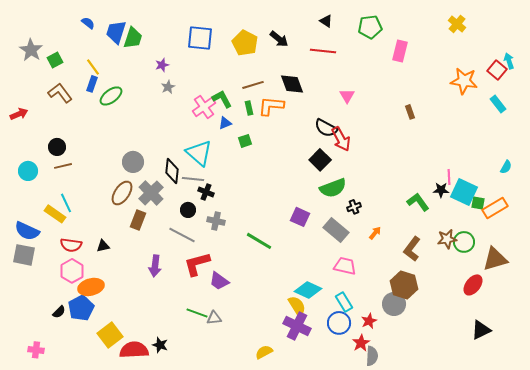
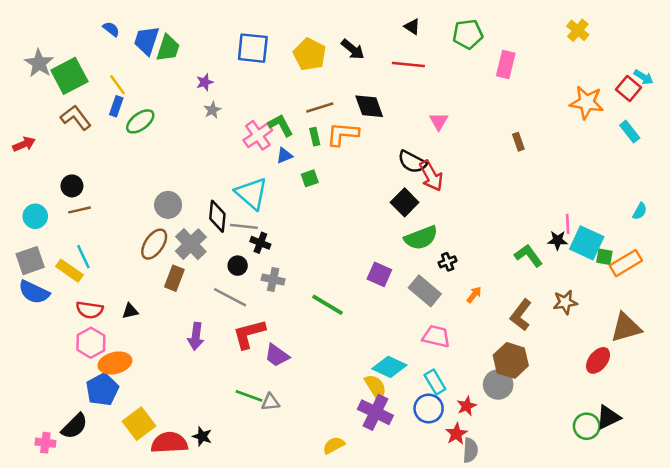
green square: (55, 60) -> (69, 76), size x1.8
cyan arrow: (509, 61) -> (644, 77), turned 140
green circle: (464, 242) -> (587, 426), moved
gray square: (24, 255) -> (30, 261), moved, turned -30
black semicircle: (59, 312) -> (74, 426), moved, size x1.6

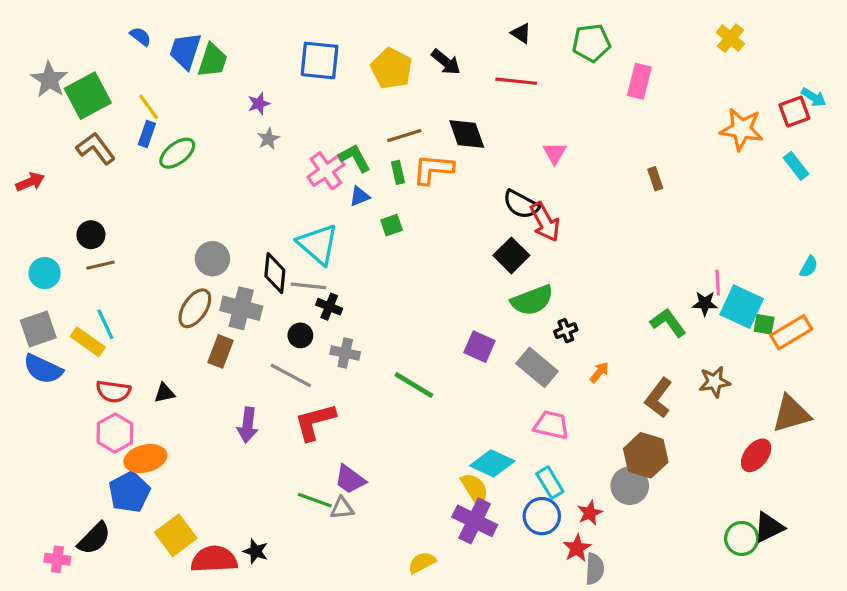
red square: (628, 89) -> (794, 112), turned 30
gray cross: (191, 244) -> (241, 308), turned -32
purple trapezoid: (277, 355) -> (350, 479), moved

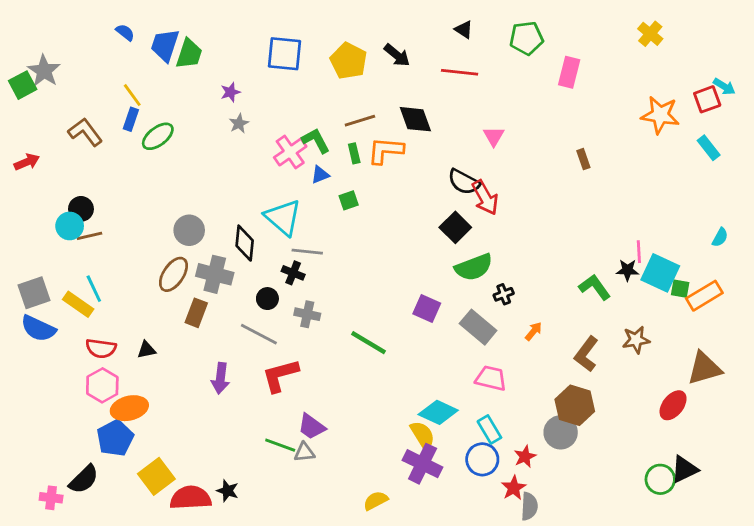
green square: (88, 96) -> (23, 85), moved, size x0.7
cyan circle: (45, 273) -> (70, 226), moved
gray line: (308, 286) -> (307, 252), moved

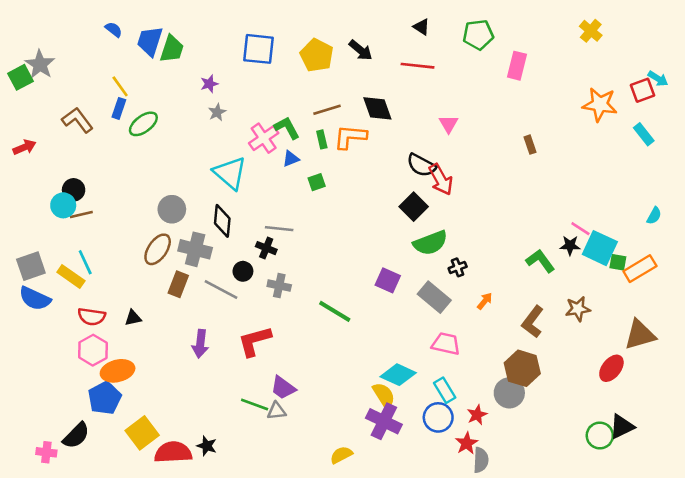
cyan triangle: (283, 217) -> (230, 173), moved
pink line: (639, 252) -> (580, 229), turned -54
gray line: (259, 334) -> (221, 289), moved

